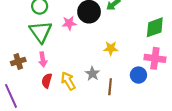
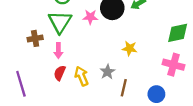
brown cross: (18, 61) -> (35, 38), moved
blue circle: (138, 75) -> (156, 94), moved

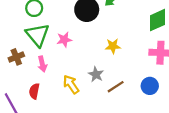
pink star: (90, 17) -> (64, 40), moved
red semicircle: (60, 73) -> (34, 91), moved
brown line: (124, 88) -> (116, 87), turned 56

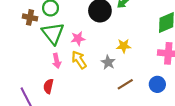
brown cross: (16, 57) -> (30, 17), moved, turned 32
gray star: (96, 74) -> (108, 62), moved
yellow arrow: (71, 84) -> (79, 60), moved

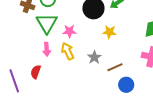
yellow star: (124, 46) -> (109, 32), moved
brown line: (125, 84) -> (115, 67), moved
blue circle: (157, 84) -> (126, 85), moved

